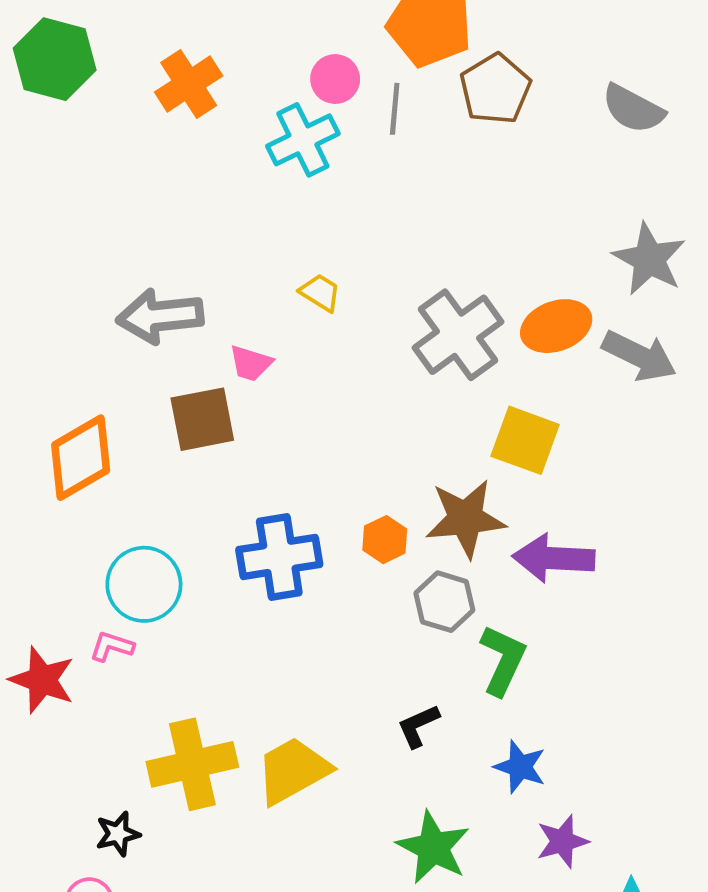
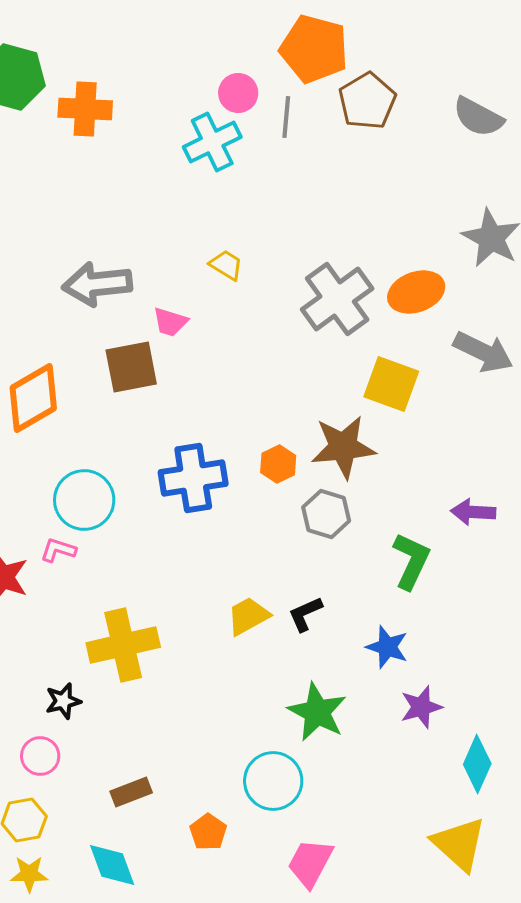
orange cross: (189, 84) -> (85, 109), moved, turned 36
gray arrow: (639, 356) -> (483, 352), moved
purple arrow: (554, 558) -> (473, 512), moved, size x0.7
green L-shape: (503, 660) -> (411, 561), moved
yellow trapezoid: (293, 771) -> (248, 616), moved, size x0.7

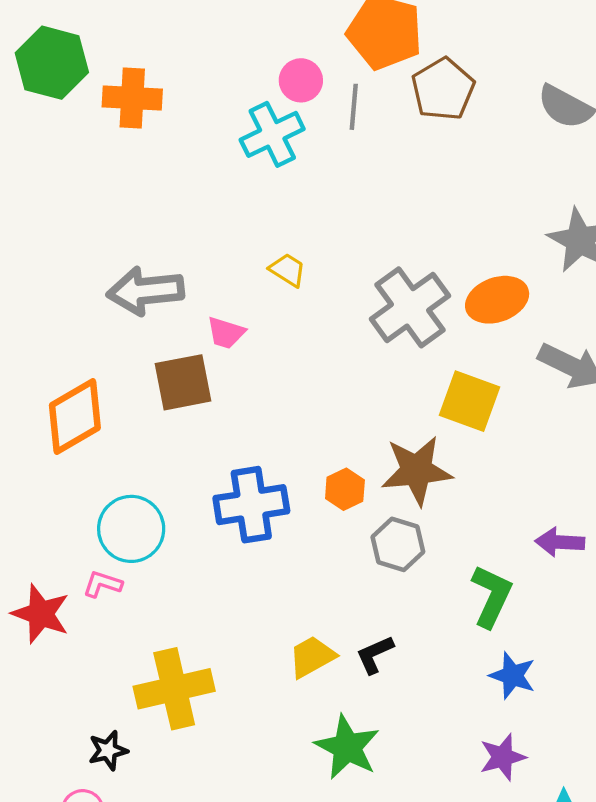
blue star: (387, 647) -> (512, 676), moved
green star: (317, 712) -> (347, 747), moved

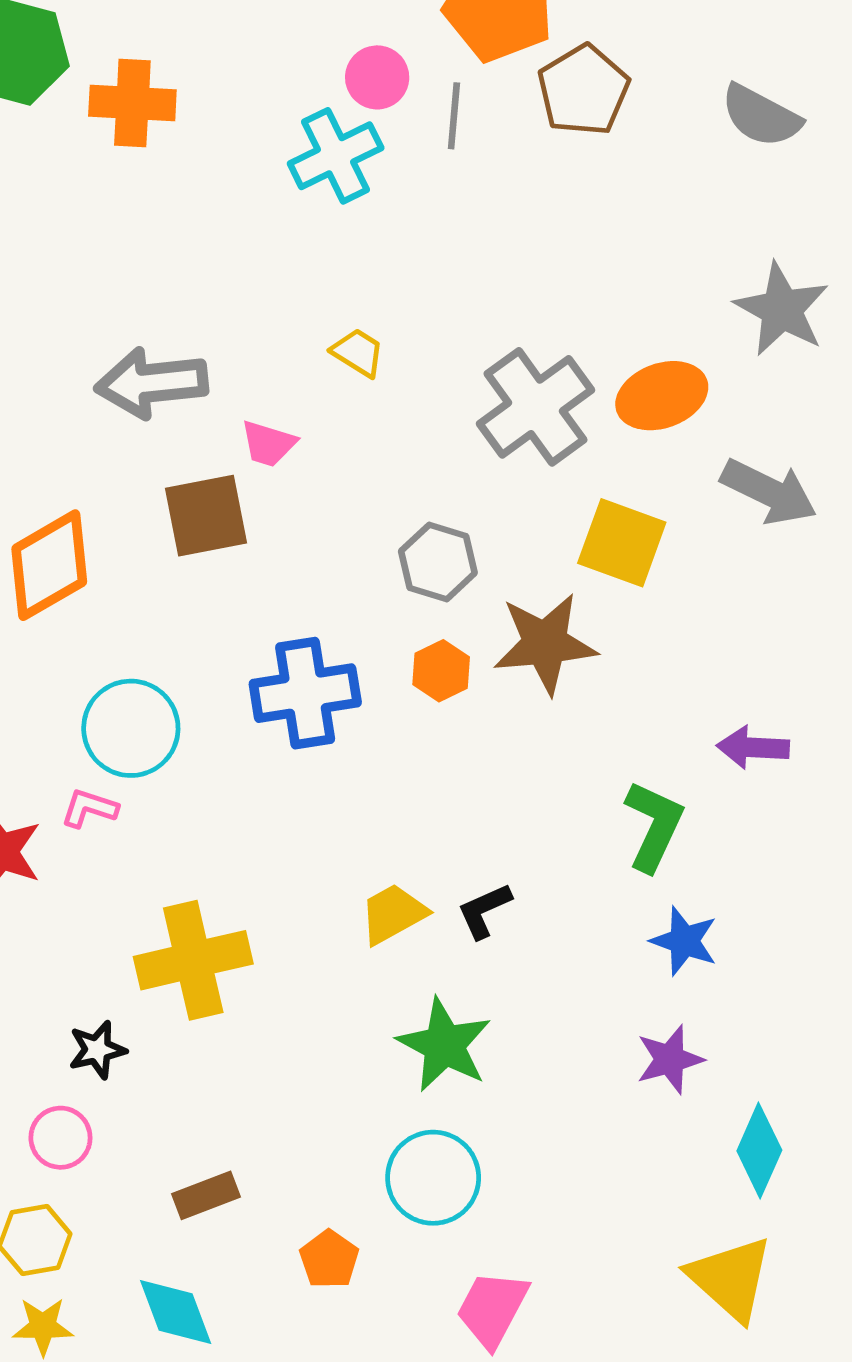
gray hexagon: (398, 544) -> (438, 562), moved

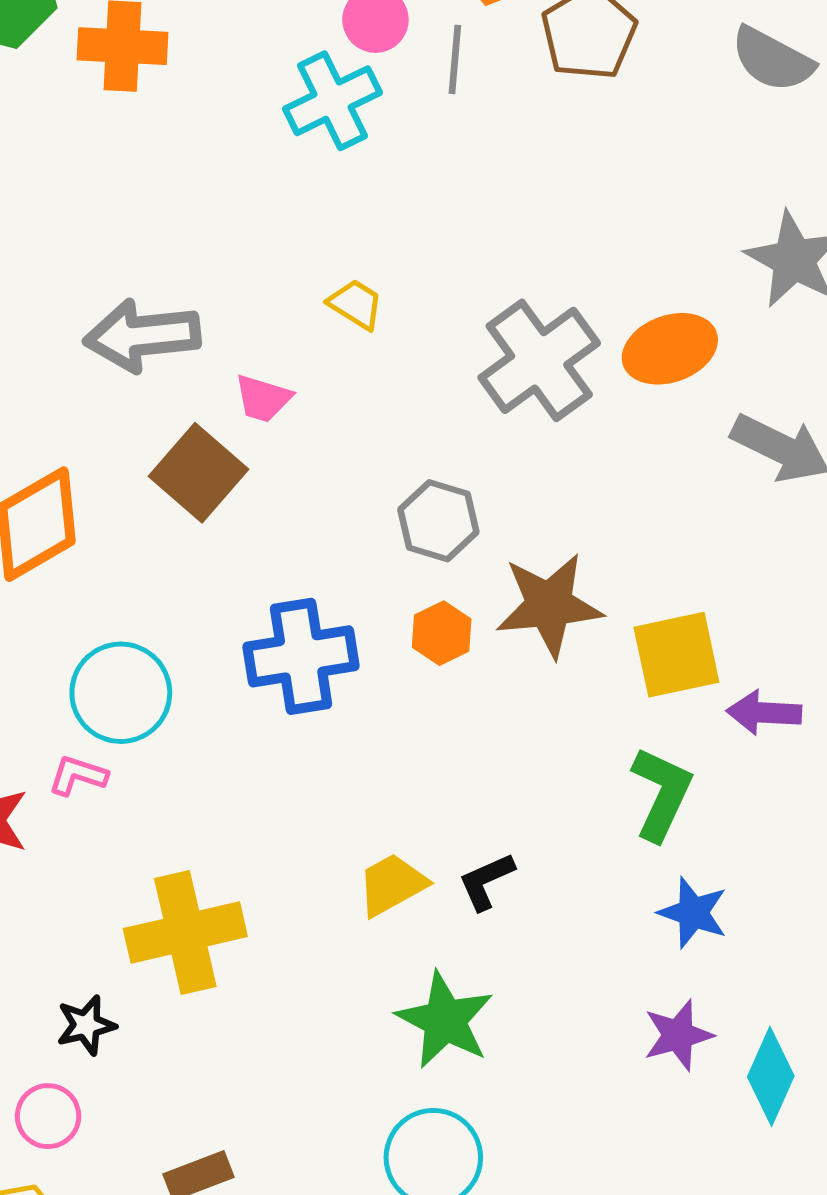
brown square: (206, 516) -> (199, 473), turned -38
yellow square: (622, 543) -> (676, 655), moved, turned -32
cyan diamond: (759, 1150) -> (771, 1076), moved

